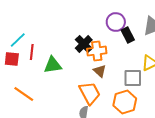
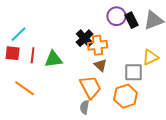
black rectangle: (128, 35) -> (132, 20), moved
red line: (32, 52) -> (33, 55), moved

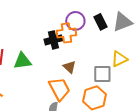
purple circle: (117, 16) -> (75, 21), moved
black cross: (85, 38) -> (53, 40), turned 30
orange cross: (98, 45) -> (66, 33), moved

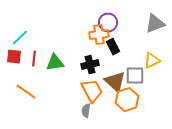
black rectangle: (100, 22) -> (113, 47), moved
black cross: (53, 40) -> (90, 65), moved
brown triangle: (69, 67) -> (115, 82), moved, size x1.6

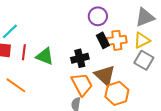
orange cross: (99, 35) -> (117, 40), moved
yellow triangle: (152, 61) -> (142, 40), moved
green triangle: (55, 63) -> (45, 56), turned 30
gray square: (135, 76) -> (144, 60), moved, turned 30

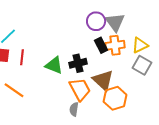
gray triangle: (145, 17) -> (115, 22), moved, turned -45
green triangle: (45, 56) -> (54, 65), moved

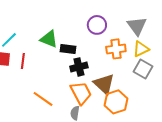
gray triangle: (115, 22) -> (137, 26), moved
black rectangle: (101, 45) -> (68, 49), moved, turned -56
green triangle: (54, 65) -> (49, 39), moved
orange line: (14, 90) -> (43, 99), moved

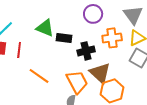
black cross: (79, 67) -> (86, 51), moved
orange line: (43, 99) -> (39, 76), moved

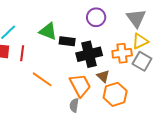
orange cross: (112, 38) -> (122, 53), moved
black cross: (86, 51) -> (89, 54), size x1.4
brown triangle: (100, 73) -> (103, 76), size x0.6

